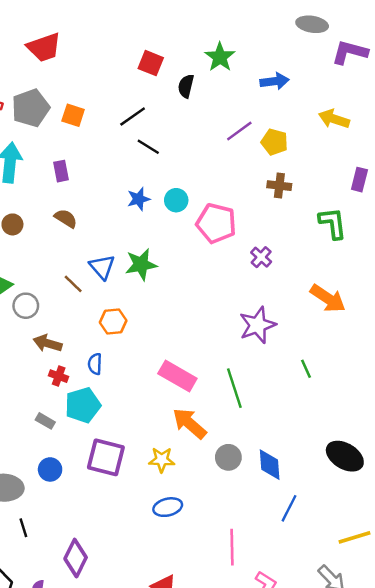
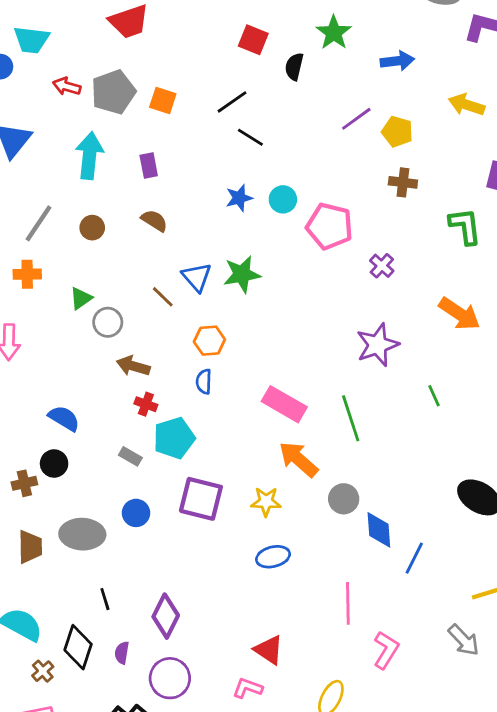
blue semicircle: (95, 364) -> (204, 382), moved
blue diamond: (270, 465) -> (379, 530), moved
black line: (23, 528) -> (105, 599), moved

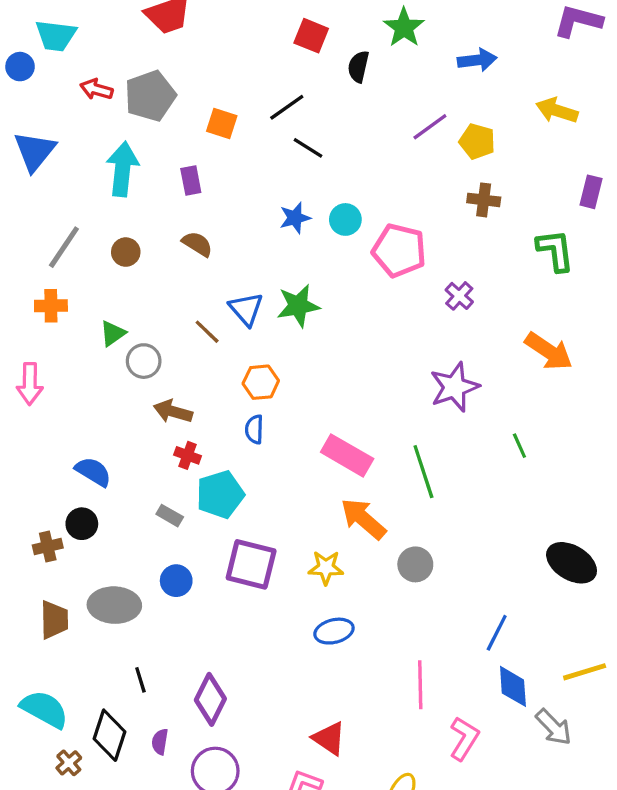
orange square: (163, 100) -> (222, 124), moved
blue diamond: (379, 530) -> (513, 686), moved

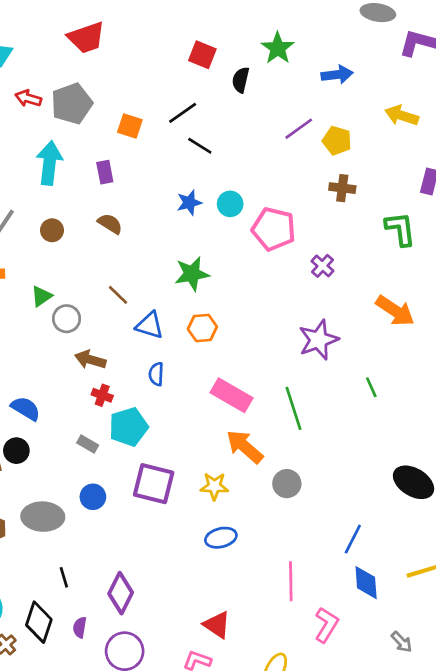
blue triangle: (246, 309) -> (150, 325), moved, turned -32
orange hexagon: (261, 382) -> (202, 328), moved
gray arrow: (554, 727) -> (402, 642), moved, size x0.7

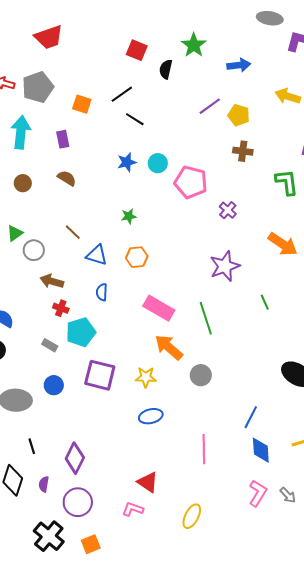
green star: (192, 274) -> (129, 216), size x0.6
pink L-shape: (326, 625) -> (258, 493), moved

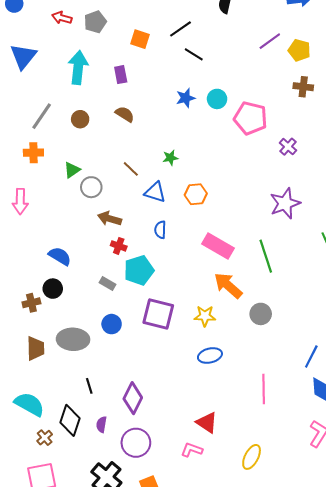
gray pentagon: (38, 87) -> (95, 22), size x0.7
green star: (129, 216) -> (170, 158), moved

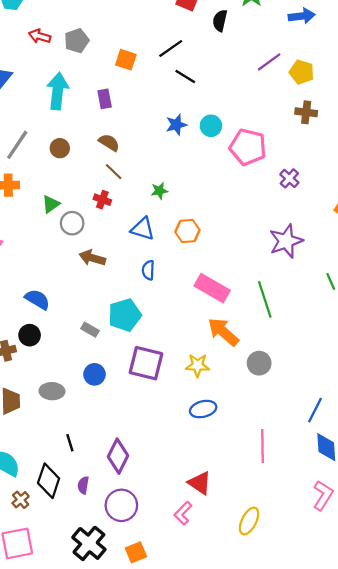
brown line: (131, 169) -> (114, 172), moved
red cross: (119, 246) -> (102, 200), moved
gray ellipse: (73, 339) -> (52, 391), size x0.7
pink L-shape: (192, 450) -> (183, 513), turned -65

